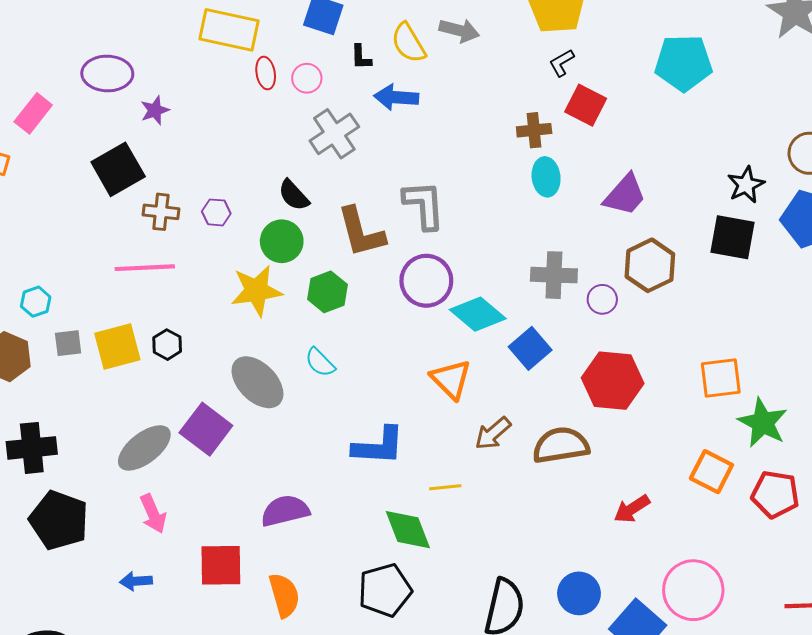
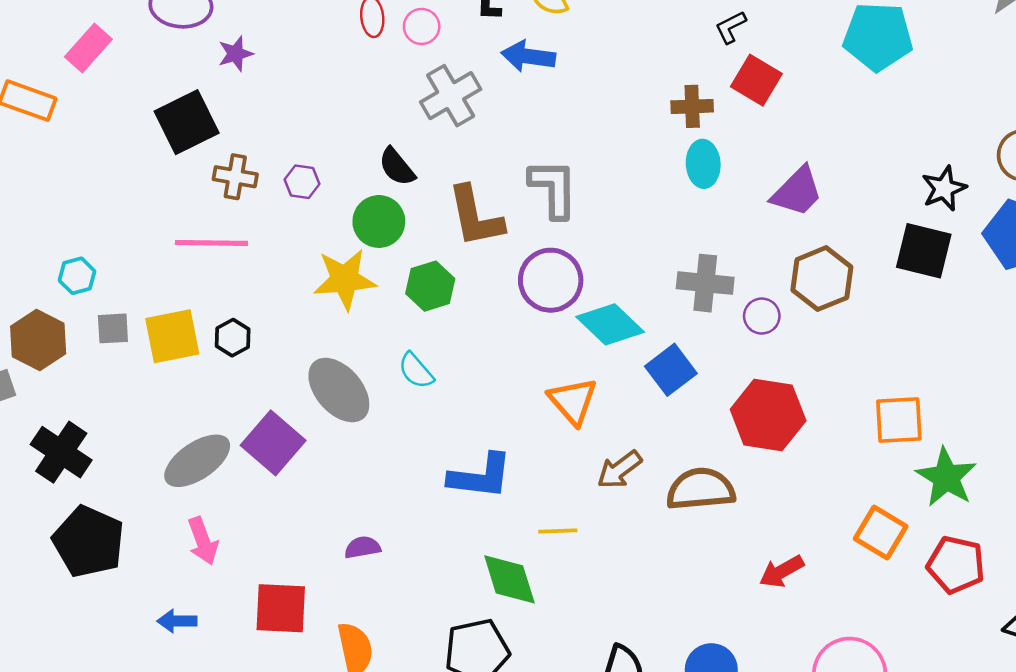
black cross: (32, 448) -> (61, 452), turned 36
purple semicircle: (285, 511) -> (362, 547), size x0.6

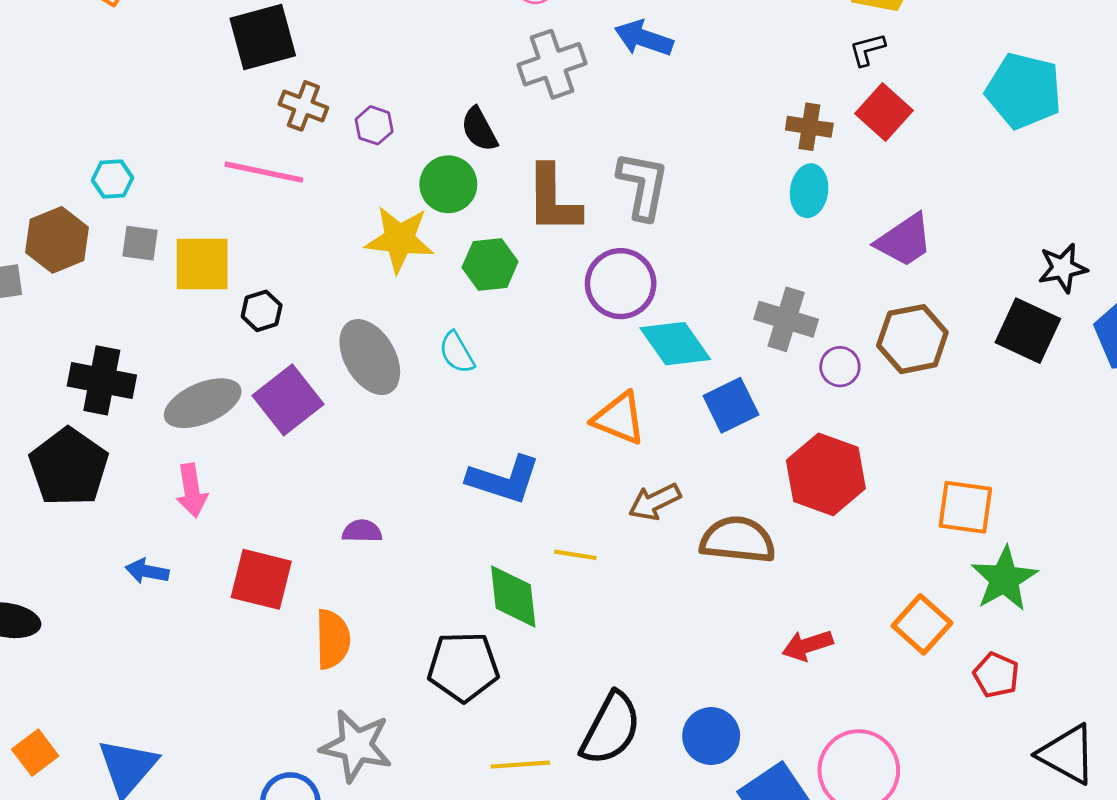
black hexagon: (233, 338) -> (262, 311), moved
orange triangle: (573, 401) -> (619, 418), turned -38
black cross: (61, 452) -> (102, 380), moved, turned -34
red pentagon: (956, 565) -> (996, 675), size x0.7

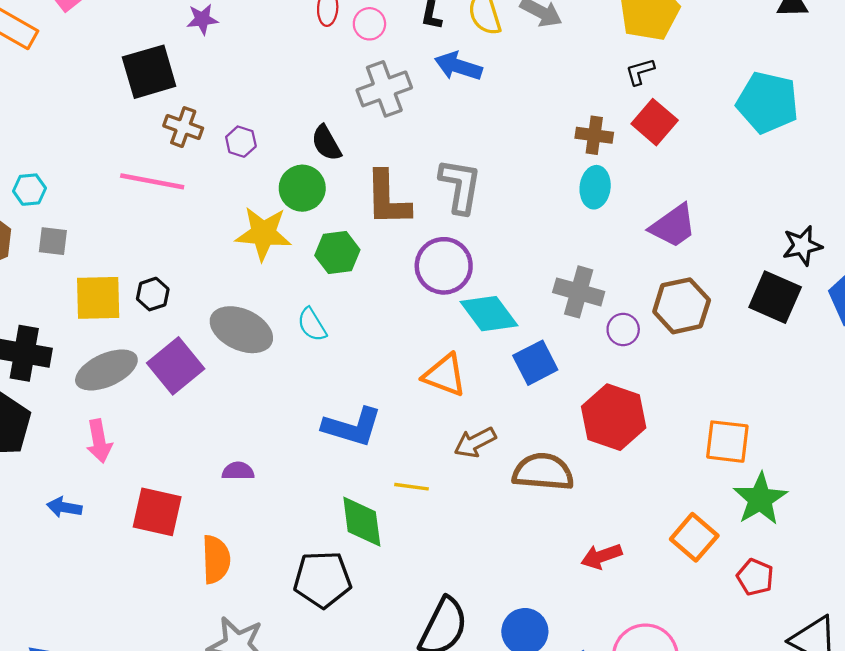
yellow square: (202, 264) -> (98, 298), moved
gray ellipse: (370, 357) -> (241, 330), turned -34

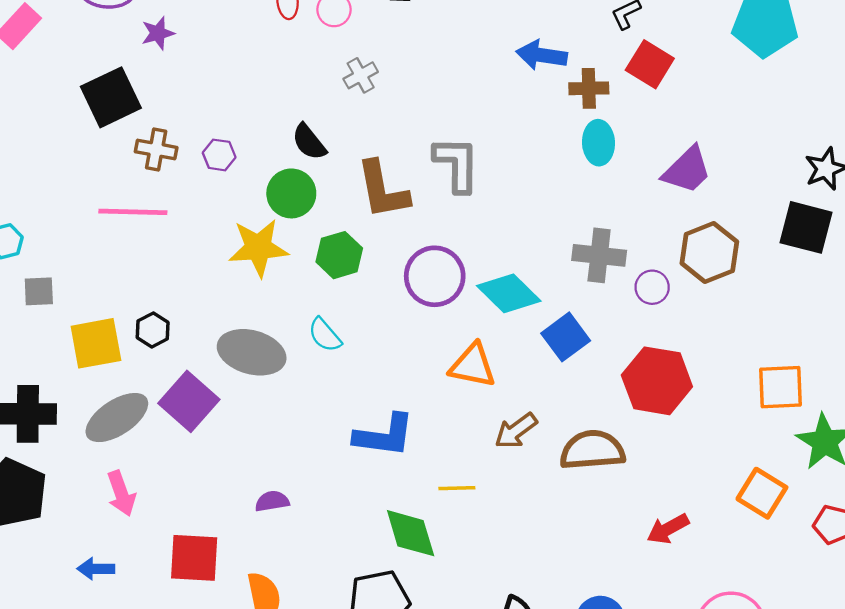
blue arrow: (458, 66) -> (542, 55), moved
gray cross: (384, 89) -> (361, 75), size x0.6
purple circle: (444, 266) -> (435, 276), moved

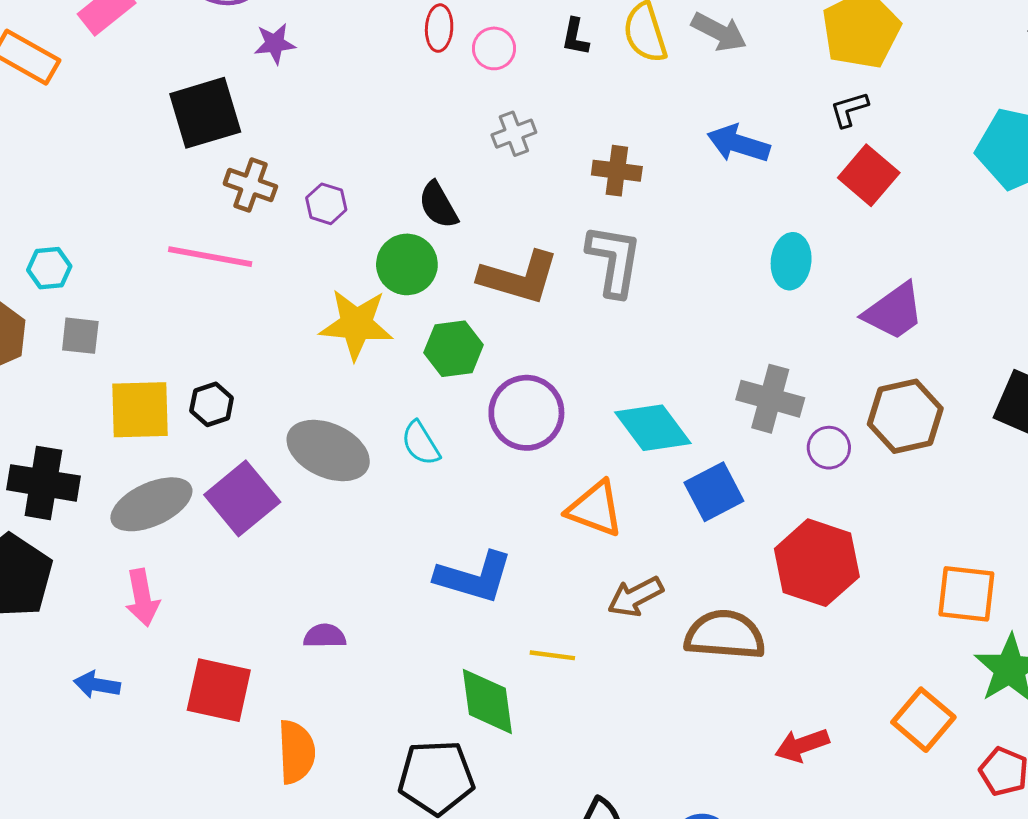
brown cross: (589, 88) -> (617, 171), moved
brown L-shape: (383, 190) -> (519, 277), turned -72
purple circle: (435, 276) -> (526, 413), moved

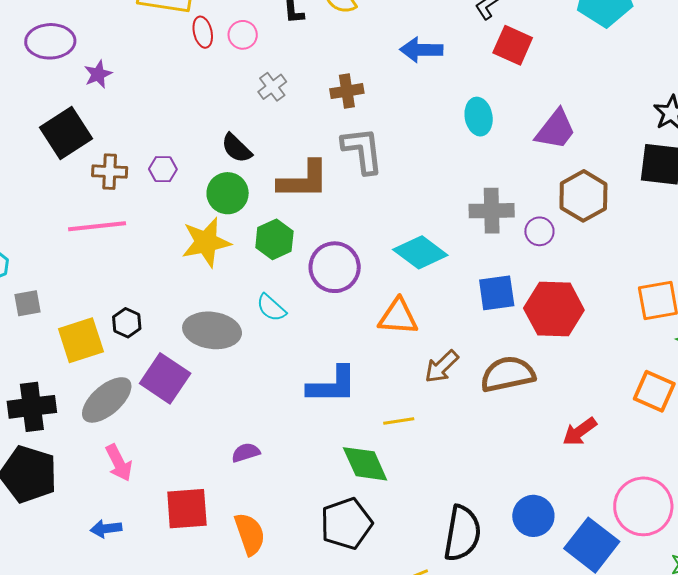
blue square: (714, 492) -> (497, 293), moved, turned 36

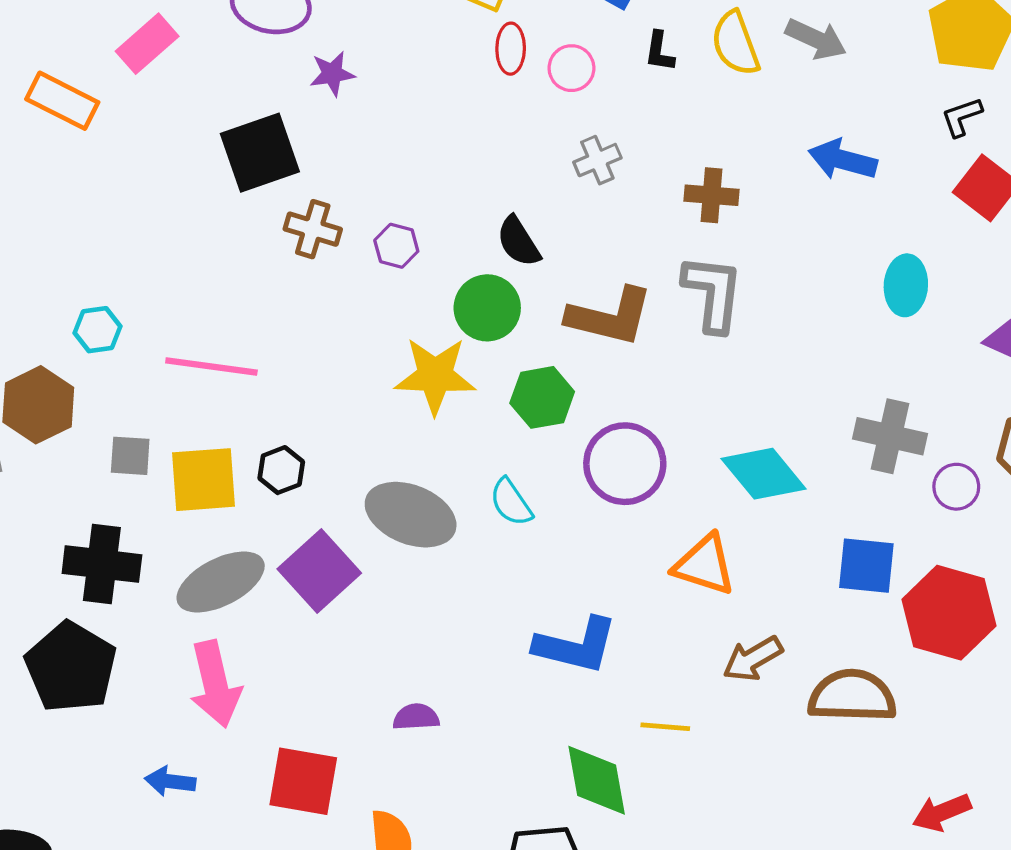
pink line: (97, 226) -> (211, 366), moved
gray square: (27, 303) -> (130, 456), moved
pink arrow: (119, 463) -> (215, 684), size x1.4

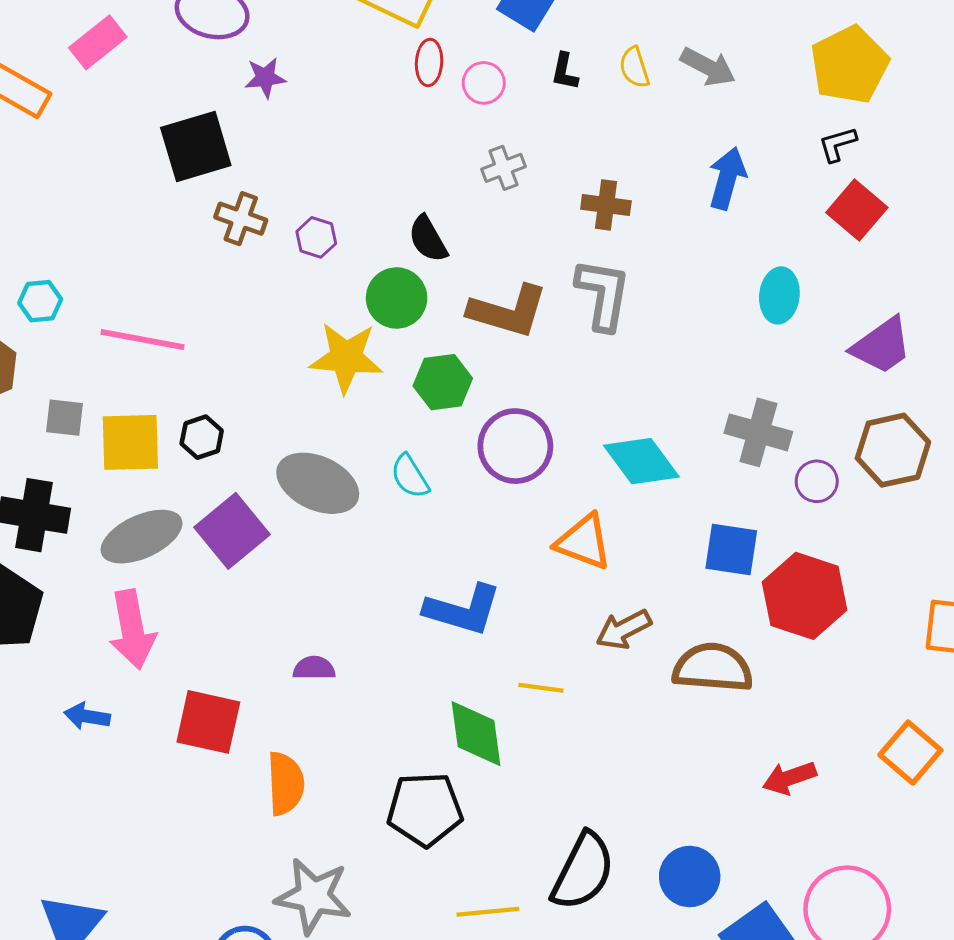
yellow semicircle: (735, 43) -> (634, 67), size x0.7
blue arrow: (843, 160) -> (727, 178), turned 88

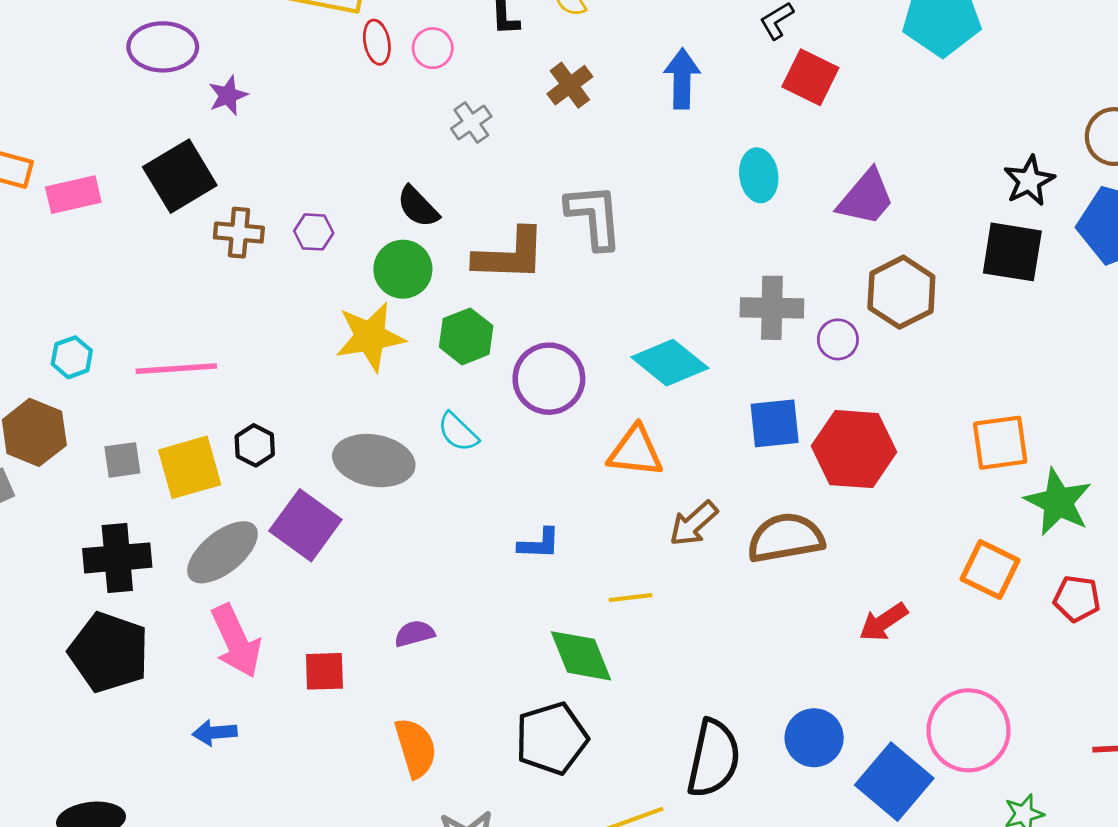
pink rectangle: (98, 42) -> (73, 195), moved, turned 40
brown cross: (606, 205) -> (570, 85), moved, turned -30
blue L-shape: (463, 610) -> (539, 544), size x0.6
red square: (208, 722) -> (324, 671), moved, size x0.7

